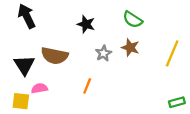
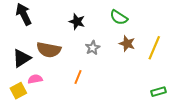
brown star: (130, 48) -> (127, 44), moved
black triangle: (24, 65) -> (22, 58), turned 30
yellow square: (21, 101) -> (18, 91), turned -35

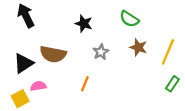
green rectangle: (158, 92) -> (172, 84), moved, turned -40

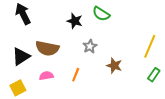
green semicircle: (129, 19) -> (101, 14), moved
brown star: (138, 47) -> (114, 66), moved
pink semicircle: (38, 86) -> (46, 76), moved

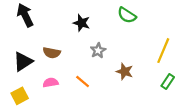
green semicircle: (101, 14) -> (127, 15), moved
brown semicircle: (47, 48) -> (52, 53), size x0.7
orange line: (76, 75) -> (83, 81), turned -72

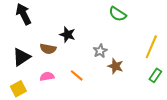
black star: (81, 23) -> (67, 35), moved
gray star: (98, 51) -> (100, 51), moved

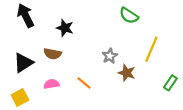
black star: (67, 35) -> (65, 28), moved
yellow line: (151, 47) -> (151, 49), moved

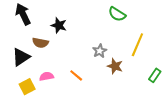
brown semicircle: (53, 54) -> (40, 43), moved
yellow square: (20, 98) -> (27, 87), moved

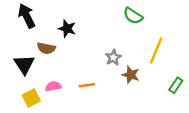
black triangle: (21, 57) -> (24, 64), turned -30
orange line: (76, 75) -> (87, 85), turned -48

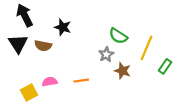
green semicircle: (133, 16) -> (118, 36), moved
black triangle: (24, 64) -> (18, 44), moved
green rectangle: (176, 85) -> (165, 66), moved

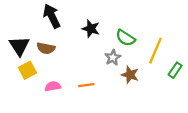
black arrow: (25, 15) -> (52, 16), moved
black star: (63, 27) -> (91, 29), moved
yellow square: (29, 93) -> (27, 70), moved

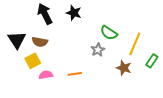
black star: (91, 29) -> (74, 13), moved
yellow square: (27, 70) -> (33, 61), moved
brown star: (130, 75) -> (124, 68), moved

